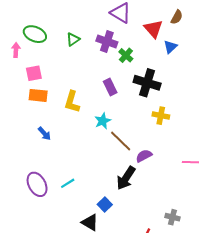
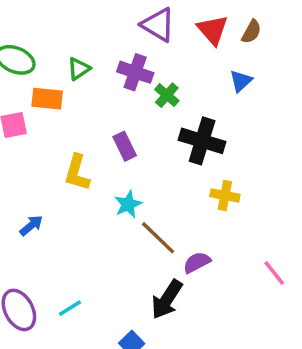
red triangle: (153, 29) -> (213, 30), moved
purple rectangle: (110, 87) -> (125, 146), moved
orange rectangle: (38, 95) -> (47, 99), moved
blue arrow: (44, 134) -> (31, 225), turned -88
pink line: (190, 162) -> (274, 273), turned 49

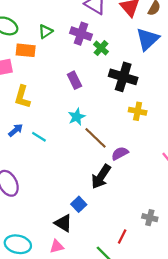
blue triangle: (241, 81) -> (148, 39), size x1.6
yellow L-shape: (77, 173) -> (22, 97), moved
cyan line: (70, 308) -> (39, 137), moved, turned 64

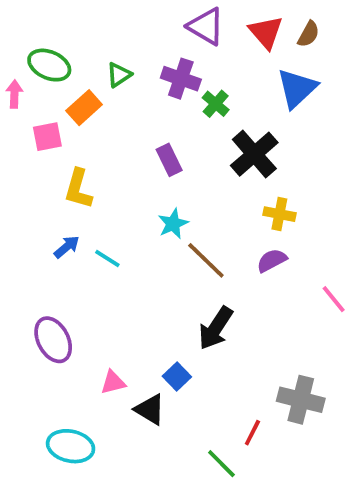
orange rectangle: (26, 50) -> (84, 108), turned -48
black cross: (123, 77) -> (254, 154), turned 32
purple semicircle: (120, 153) -> (272, 260), moved
gray cross: (150, 218) -> (301, 400), size x1.6
pink triangle: (57, 246) -> (113, 382), moved

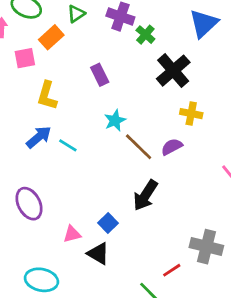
purple rectangle: (169, 160) -> (100, 75), moved
blue arrow: (67, 247) -> (39, 137), size x1.4
purple semicircle: (272, 260) -> (172, 147), moved
blue square: (177, 377) -> (108, 223), moved
red line: (252, 433) -> (172, 270), turned 30

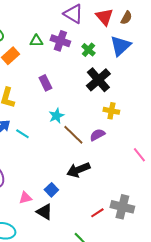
green triangle: (76, 14) -> (36, 41), moved, turned 32
green cross: (145, 35) -> (88, 50), moved
black arrow: (145, 195) -> (78, 170), turned 35
red line: (172, 270) -> (97, 213), moved

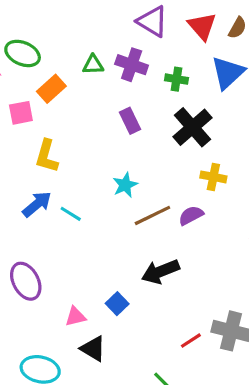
green cross: (88, 50) -> (176, 79), turned -32
purple rectangle: (45, 83) -> (130, 121), moved
brown line: (73, 135) -> (152, 215), turned -70
black triangle: (44, 212) -> (93, 349), moved

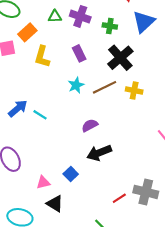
yellow L-shape: (47, 156) -> (42, 57), moved
cyan star: (125, 185) -> (76, 85), moved
brown line: (152, 215) -> (105, 87), moved
purple semicircle: (191, 215) -> (90, 125), moved

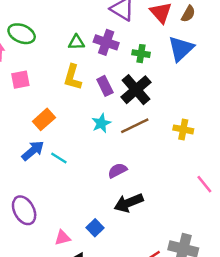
orange rectangle: (27, 32) -> (44, 119), moved
yellow L-shape: (42, 57) -> (73, 77), moved
black cross: (120, 58) -> (136, 90), moved
yellow cross: (134, 90) -> (183, 129), moved

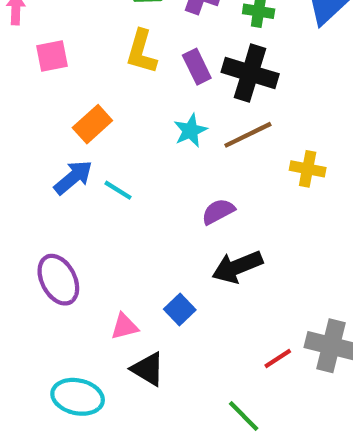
black cross: (136, 90) -> (250, 73), turned -32
yellow cross: (183, 129) -> (308, 169), moved

